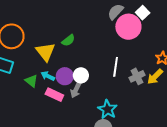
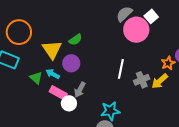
white circle: (81, 75) -> (69, 103), moved
purple circle: (65, 76) -> (71, 63), moved
cyan star: (108, 109) -> (110, 111), turned 30

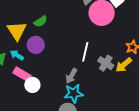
gray cross: (142, 80) -> (106, 63), turned -35
gray arrow: (80, 90) -> (71, 76), moved

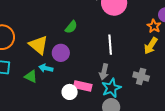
green semicircle: (40, 21) -> (71, 27), moved
gray cross: (106, 63) -> (141, 76), moved
pink rectangle: (22, 74) -> (83, 86), moved

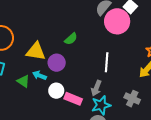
yellow triangle: (38, 45) -> (36, 51), turned -40
white circle: (70, 92) -> (56, 91), moved

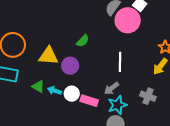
cyan arrow: (39, 75) -> (55, 91), moved
gray arrow: (96, 88) -> (111, 88), turned 35

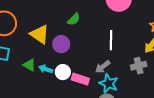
yellow triangle: (48, 56) -> (40, 34), turned 30
gray cross: (148, 96) -> (139, 66), moved, turned -35
cyan star: (117, 105) -> (109, 83), turned -30

